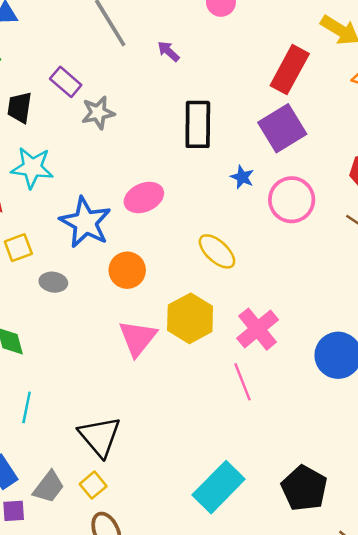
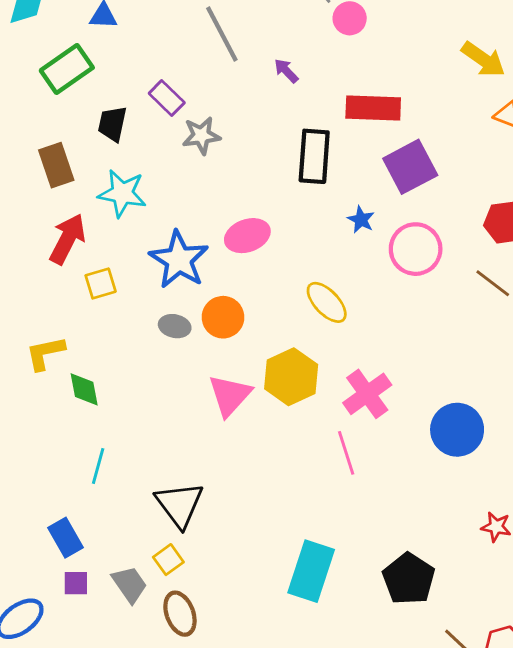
red rectangle: (290, 70) -> (373, 108), moved, turned 60
gray ellipse: (53, 282) -> (175, 326), moved
gray trapezoid: (49, 487) -> (130, 584), moved, turned -76
cyan rectangle: (219, 487) -> (311, 571), turned -30

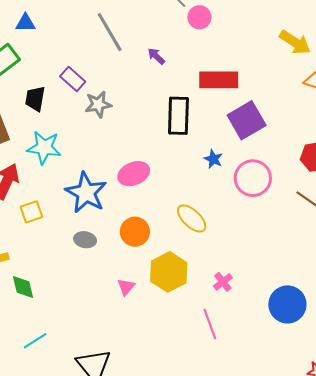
orange circle: (223, 317) -> (135, 232), moved
pink cross: (367, 394) -> (223, 282), size x0.6
pink triangle: (230, 395) -> (126, 287), size x0.6
cyan line: (98, 466) -> (35, 341), turned 45

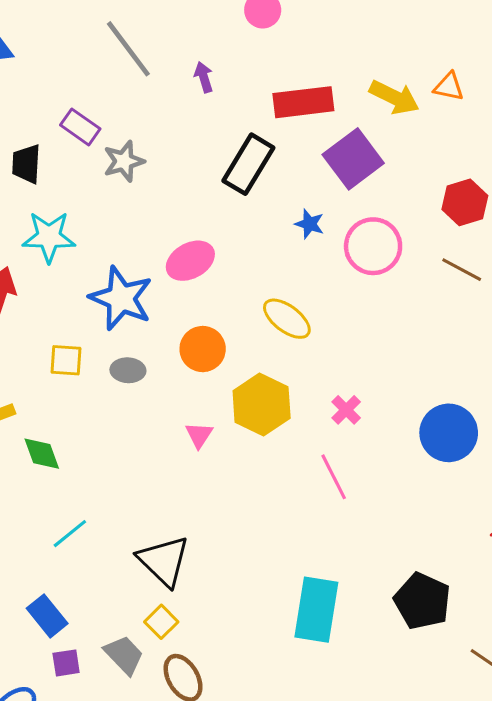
yellow arrow: (295, 42) -> (394, 97), moved
purple arrow: (156, 56) -> (204, 77), turned 36
black rectangle: (178, 116) -> (248, 164), turned 36
yellow square: (31, 212) -> (66, 360), moved, turned 30

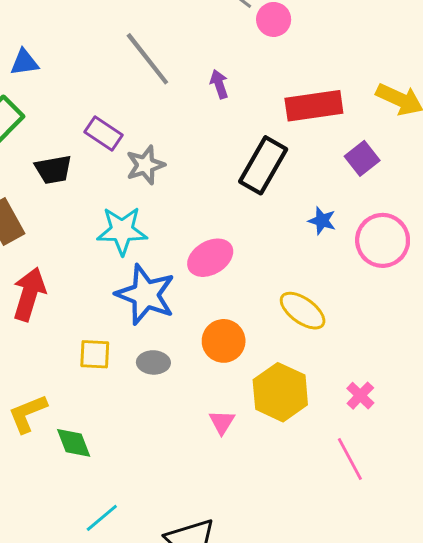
purple square: (353, 159) -> (362, 158), size x0.6
black trapezoid: (26, 164) -> (53, 170), turned -102
cyan star: (49, 237) -> (122, 231), moved

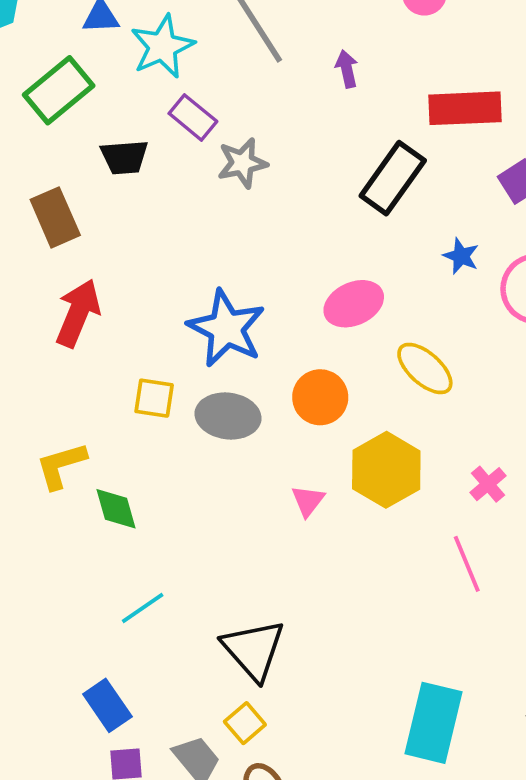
cyan star: (122, 231) -> (162, 47), moved, turned -30
pink ellipse: (210, 258) -> (354, 304), moved
gray ellipse: (153, 362) -> (228, 416), size x1.5

